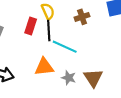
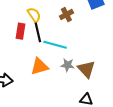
gray star: (69, 78) -> (68, 65), moved

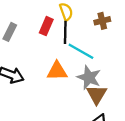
gray star: (68, 65) -> (89, 77), size x1.5
brown triangle: (86, 69) -> (97, 94), moved

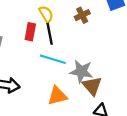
cyan line: (81, 51) -> (53, 59), moved
orange triangle: (57, 71) -> (57, 96), moved

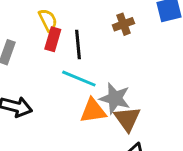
yellow semicircle: (46, 14) -> (48, 20), moved
orange triangle: (57, 96) -> (93, 111), moved

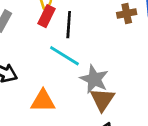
brown cross: (123, 24) -> (127, 13), moved
orange triangle: (93, 111) -> (43, 101), moved

